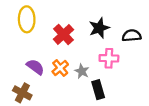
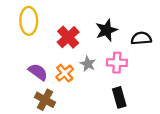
gray star: (82, 71) -> (88, 64), moved
black rectangle: (98, 90) -> (119, 97), moved
brown cross: (22, 93) -> (45, 100), moved

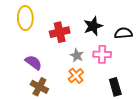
red cross: (68, 37) -> (60, 32), turned 30
orange cross: (65, 73) -> (76, 76), moved
black rectangle: (119, 97) -> (115, 87), moved

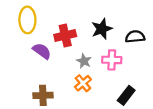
purple semicircle: (33, 63) -> (42, 51), moved
brown cross: (39, 87) -> (43, 95), turned -30
black rectangle: (115, 87) -> (126, 95), turned 54

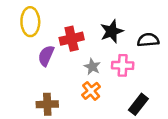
purple semicircle: (42, 51) -> (46, 56), turned -102

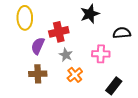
black star: (112, 31) -> (90, 14), moved
gray star: (92, 67) -> (66, 55), moved
brown cross: (47, 104) -> (38, 74), moved

